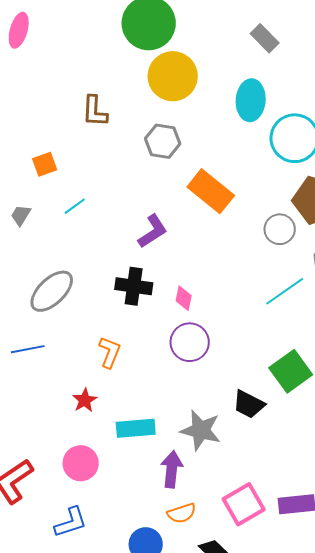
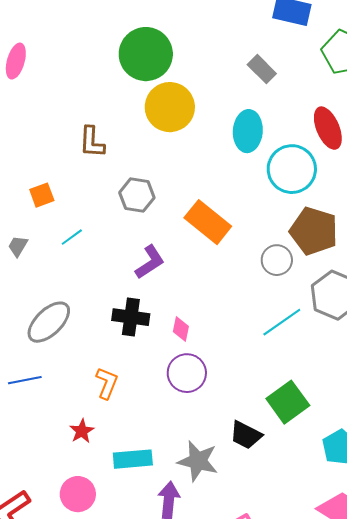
gray hexagon: (163, 141) -> (137, 195), moved

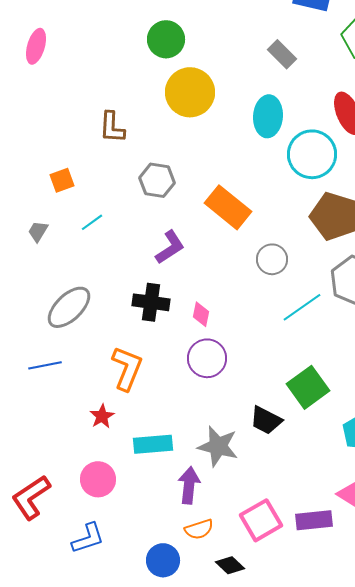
green circle: (146, 54) -> (166, 39), size x0.7
gray circle: (277, 260) -> (272, 259), moved
orange L-shape: (107, 383) -> (127, 368), size x1.4

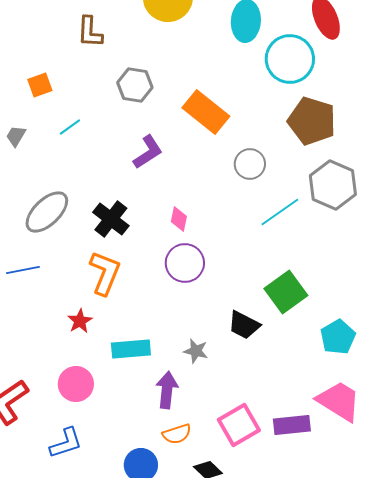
black cross: (151, 302) -> (111, 219), moved, turned 30
gray star: (218, 446) -> (196, 351), size x0.6

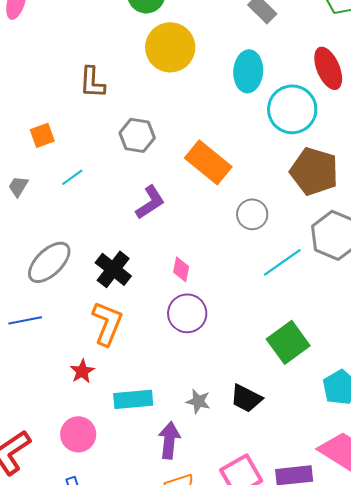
black trapezoid: (244, 325) -> (246, 398), moved

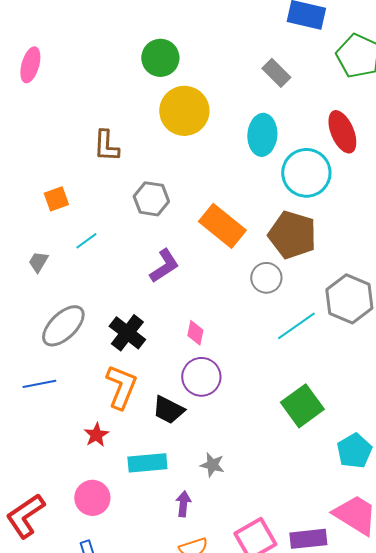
brown pentagon: (314, 171) -> (292, 235), moved
gray trapezoid: (18, 186) -> (38, 262), moved
black trapezoid: (246, 398) -> (168, 410), moved
purple arrow: (169, 440) -> (183, 504), size x0.7

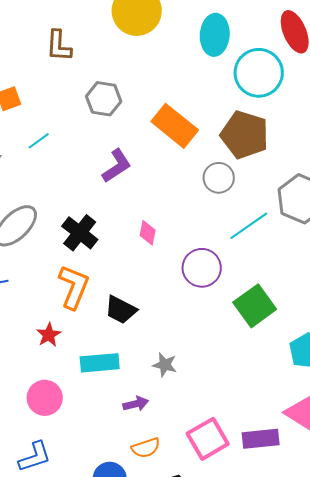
purple circle: (201, 377) -> (202, 268), moved
purple arrow: (183, 504) -> (136, 404), turned 70

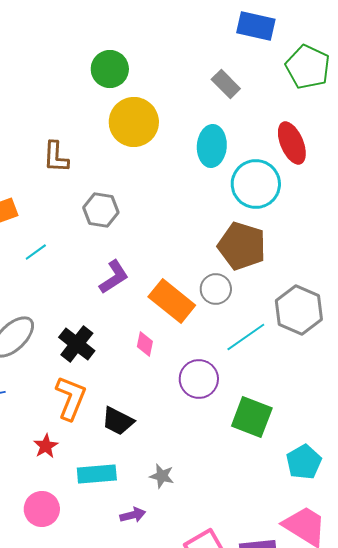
orange rectangle: (175, 126) -> (172, 301), moved
green square: (255, 306) -> (252, 417), turned -33

